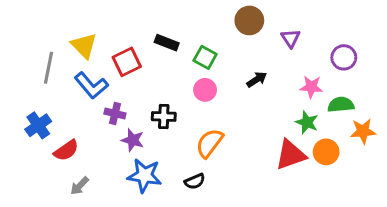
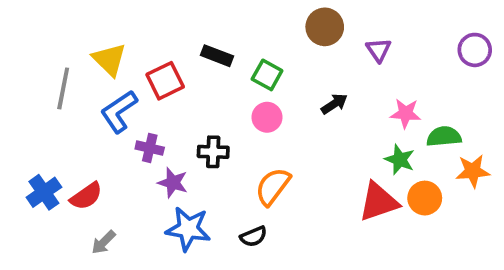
purple circle: (344, 57) -> (475, 50), moved
blue L-shape: (91, 85) -> (119, 111), turned 96
blue cross: (38, 125) -> (44, 192), moved

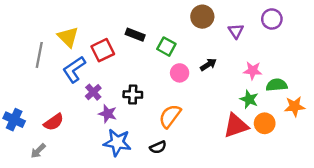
purple circle: (475, 50) -> (272, 19), moved
pink circle: (267, 117) -> (180, 73), moved
purple cross: (150, 148) -> (93, 92), turned 35
blue cross: (44, 192) -> (14, 120), moved, turned -30
gray arrow: (104, 242) -> (38, 151), moved

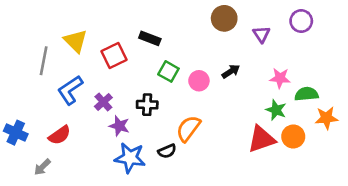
green square: (166, 47) -> (168, 71), moved
blue L-shape: (74, 69) -> (70, 90), moved
black semicircle: (158, 147) -> (167, 151), moved

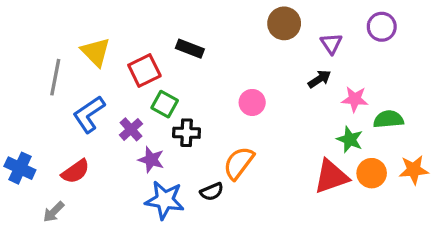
green square: (168, 71) -> (165, 104), moved
black arrow: (231, 71) -> (319, 79), moved
orange star: (326, 118) -> (414, 170), moved

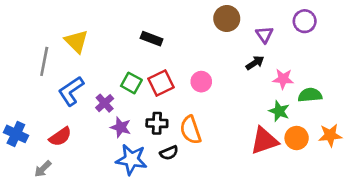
red square: (144, 70) -> (161, 83), moved
black cross: (187, 133) -> (157, 123), moved
orange semicircle: (239, 163) -> (191, 130), turned -56

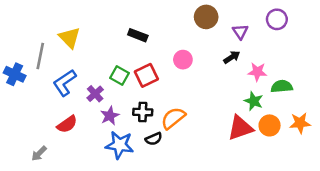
pink circle: (201, 82) -> (183, 60), moved
purple star: (121, 127) -> (110, 116), turned 30
orange semicircle: (191, 130) -> (173, 118), turned 70
blue cross: (16, 134) -> (15, 74), moved
red semicircle: (60, 137) -> (67, 124), moved

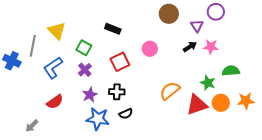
purple circle: (277, 19) -> (216, 12), moved
pink star: (257, 72) -> (211, 47), moved
green square: (120, 75) -> (84, 48), moved
purple cross: (95, 94) -> (85, 70), moved
orange semicircle: (173, 118) -> (170, 91), moved

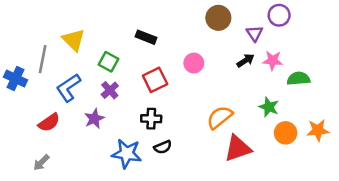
green semicircle: (231, 71) -> (298, 79), moved
purple star: (90, 95) -> (94, 119), moved
red semicircle: (55, 102) -> (49, 123), moved
red triangle: (197, 105) -> (238, 148), moved

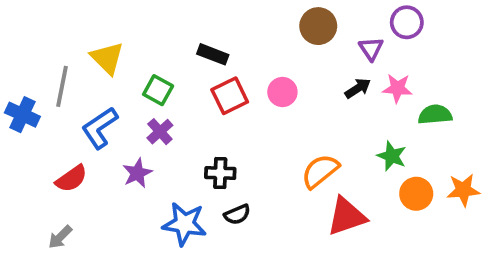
red square: (155, 80) -> (230, 96), moved

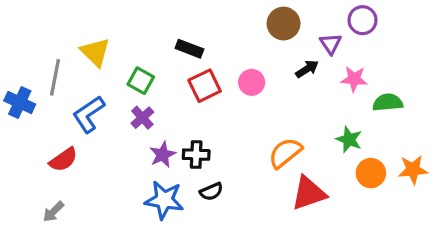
black arrow: (358, 88) -> (307, 69), moved
purple star: (137, 173) -> (163, 155), moved

